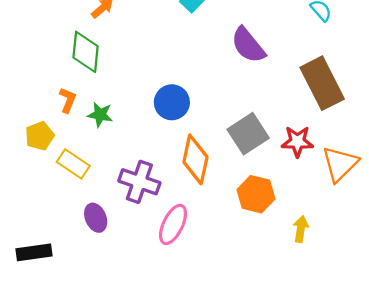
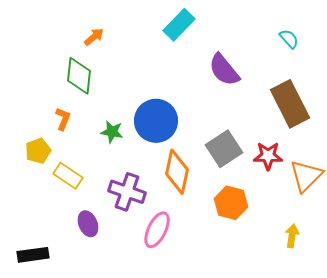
blue circle: (172, 102) -> (156, 121), size x1.4
green star: (100, 115) -> (112, 132), moved
yellow arrow: (301, 229) -> (292, 236), moved

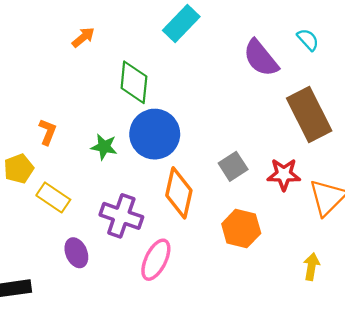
purple semicircle: (224, 70) -> (261, 58), moved
green diamond: (79, 76) -> (134, 82), moved
gray square: (224, 149) -> (233, 166), size x0.7

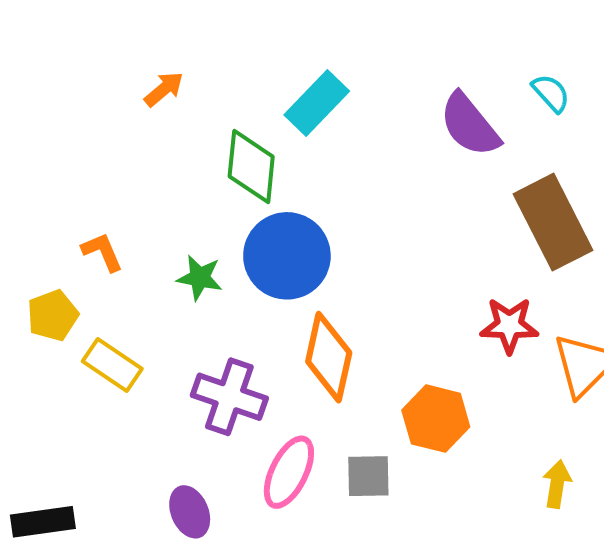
cyan rectangle: (181, 23) -> (317, 103), moved
orange L-shape: (48, 132) -> (102, 252), turned -45
gray square: (233, 166) -> (368, 476), moved, turned 32
purple ellipse: (76, 253) -> (190, 512), moved

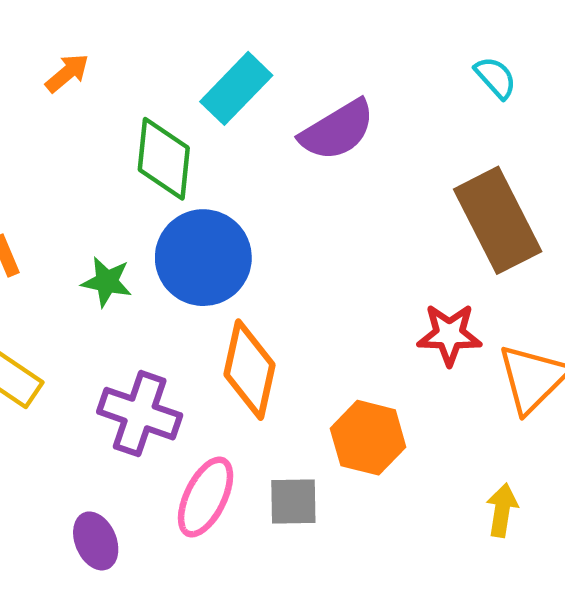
purple semicircle: (470, 125) -> (337, 130), moved, turned -82

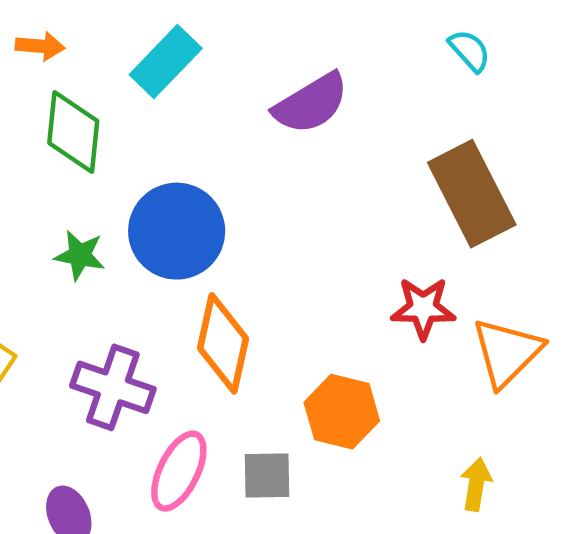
orange arrow: (67, 73) -> (40, 46), turned 45
cyan rectangle: (236, 88) -> (166, 62), moved
green diamond: (164, 159) -> (73, 132), moved

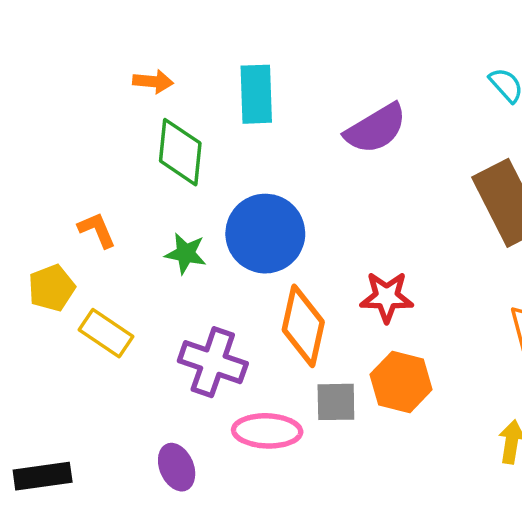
cyan rectangle: (166, 62) -> (256, 94), turned -46
red star: (423, 308) -> (387, 297), moved
pink ellipse: (179, 471) -> (267, 431), turned 66
gray square: (267, 475) -> (336, 402), moved

